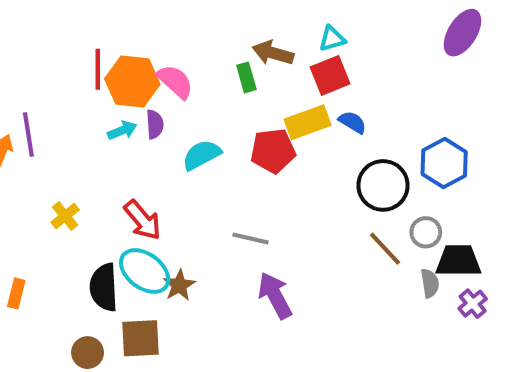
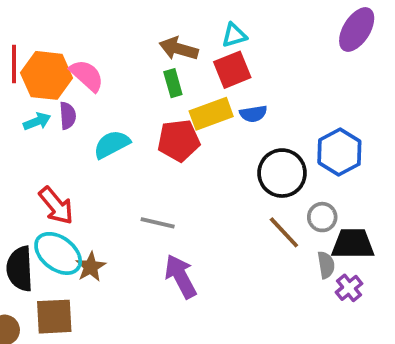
green rectangle: (246, 77) -> (173, 83), moved
blue semicircle: (352, 122) -> (253, 114), turned 140
purple cross: (473, 304) -> (349, 288), moved

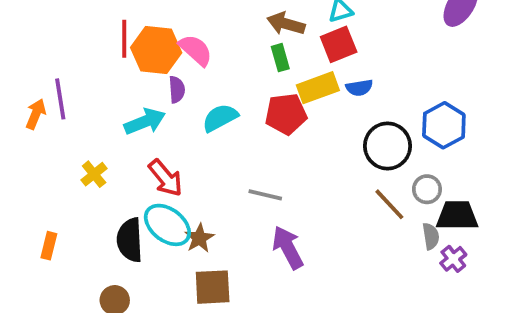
cyan arrow: (37, 121) -> (145, 122), moved, size x1.5
brown square: (54, 317) -> (213, 287), moved

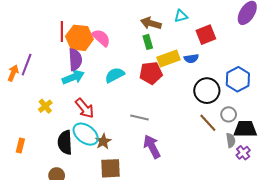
red square: (339, 44) -> (206, 35), moved
purple semicircle: (177, 90) -> (75, 60), moved, size x1.5
purple line: (60, 99) -> (27, 65), turned 30

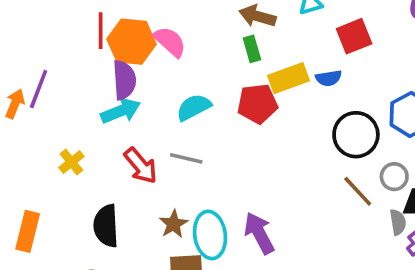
gray line: (140, 118) -> (186, 158), moved
cyan ellipse: (86, 134) -> (210, 235), moved, turned 45
orange rectangle: (20, 146) -> (28, 231), size x1.5

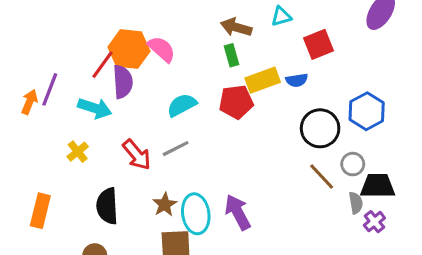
red line: (101, 31) -> (103, 65), moved, turned 36
cyan arrow: (121, 111) -> (95, 108), moved, turned 40
gray line: (186, 158) -> (176, 149), turned -40

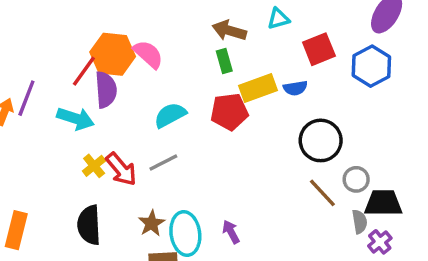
blue hexagon: (367, 111) -> (371, 66), moved
yellow cross: (78, 152) -> (94, 166), moved
purple arrow: (238, 212) -> (231, 232), size x0.6

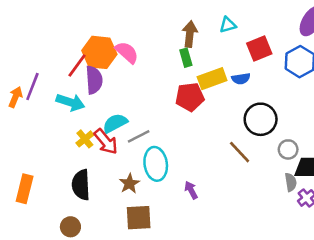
brown arrow: (229, 31) -> (190, 34), turned 80
cyan semicircle: (170, 115) -> (115, 123), moved
brown line: (322, 193) -> (240, 152), moved
cyan ellipse: (185, 233) -> (156, 164), moved

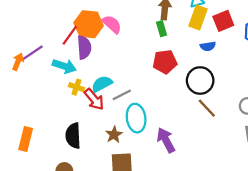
yellow rectangle: (212, 79) -> (198, 18), moved, turned -50
purple line: (32, 87) -> (32, 53), turned 35
black circle: (261, 119) -> (200, 81), moved
yellow cross: (85, 139) -> (76, 87), moved, turned -32
purple arrow: (191, 190) -> (166, 140), size x1.6

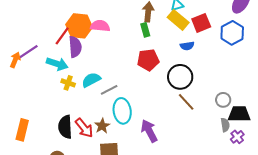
yellow rectangle: (198, 18) -> (178, 20), turned -70
pink semicircle: (112, 24) -> (100, 26), turned -36
red arrow: (94, 99) -> (84, 128), moved

